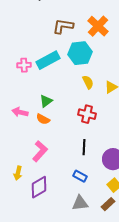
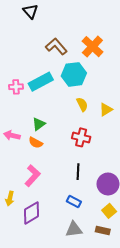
brown L-shape: (63, 26) -> (56, 47), turned 40
brown rectangle: (108, 204) -> (103, 230), turned 56

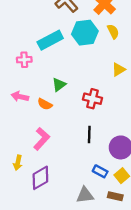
pink cross: (16, 87) -> (24, 60), moved
yellow semicircle: (82, 104) -> (113, 32), moved
green triangle: (39, 124) -> (59, 85), moved
blue rectangle: (74, 202) -> (100, 171), moved

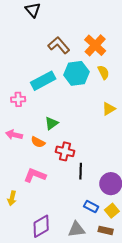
red cross: (93, 99) -> (65, 151), moved
pink L-shape: (42, 139) -> (35, 175), turned -110
purple diamond: (40, 178) -> (41, 226), moved

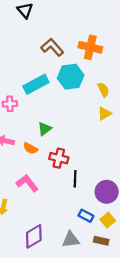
orange cross: (95, 45) -> (90, 47), turned -30
yellow semicircle: (104, 72) -> (103, 90), moved
pink L-shape: (35, 175) -> (27, 183), turned 30

